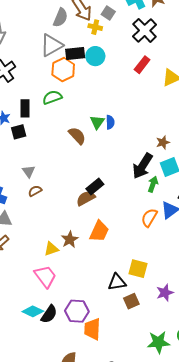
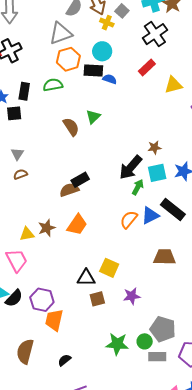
black rectangle: (75, 54) -> (93, 71), moved
blue semicircle: (110, 122) -> (110, 79), moved, turned -80

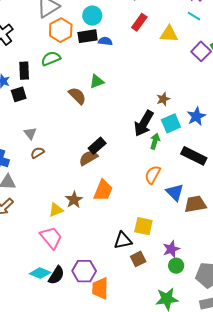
yellow triangle: (173, 85) -> (169, 34), turned 30
green triangle: (93, 117) -> (97, 81), turned 35
blue triangle: (150, 215) -> (175, 192), moved, turned -36
green circle: (145, 341) -> (176, 266), moved

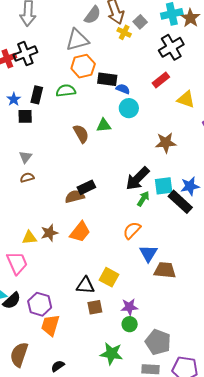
cyan circle: (92, 16) -> (129, 108), moved
brown star: (163, 99) -> (166, 143), moved, size x1.5
black rectangle: (194, 156) -> (180, 202), moved

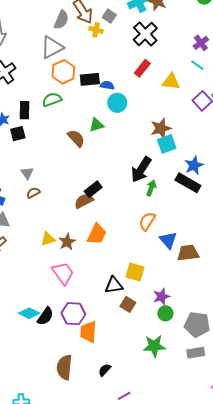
cyan square: (164, 186) -> (167, 144), moved
yellow triangle: (29, 238) -> (48, 239), moved
pink trapezoid: (17, 263) -> (63, 273), moved
brown square: (95, 307) -> (128, 304), turned -35

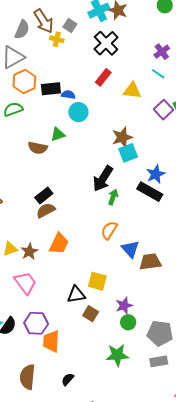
brown semicircle: (76, 138) -> (38, 148), turned 144
black rectangle: (93, 189) -> (44, 195), moved

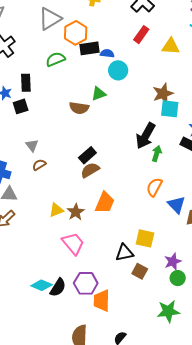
orange hexagon: (24, 81) -> (76, 33), moved
green semicircle: (13, 109) -> (55, 59), moved
cyan square: (128, 153) -> (170, 109), turned 30

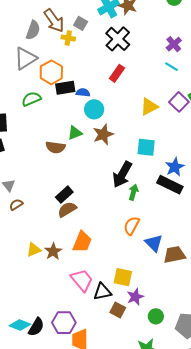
yellow triangle: (171, 46) -> (149, 107), moved, turned -30
brown star: (163, 94) -> (103, 134), moved
pink trapezoid: (73, 243) -> (82, 280), moved
purple star: (173, 261) -> (135, 297), moved

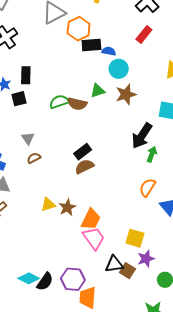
green semicircle: (31, 99) -> (59, 102), moved
orange trapezoid: (82, 242) -> (91, 219), moved
black triangle: (102, 292) -> (114, 264), moved

